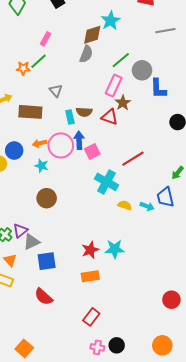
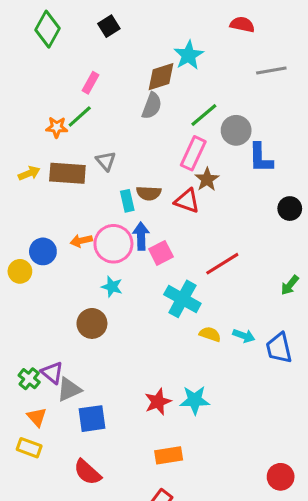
brown rectangle: (30, 112) -> (67, 173), moved
cyan star: (42, 166) -> (112, 287), moved
blue trapezoid: (165, 197) -> (279, 348), moved
purple triangle: (20, 231) -> (52, 373), turned -42
orange rectangle: (90, 276) -> (169, 455), moved

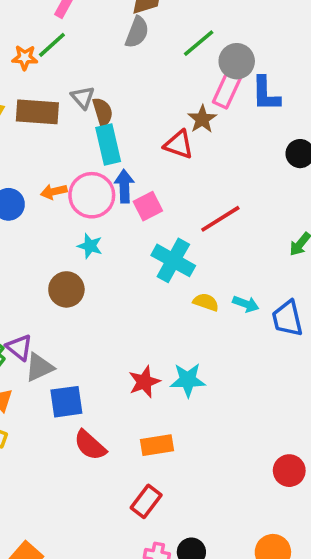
pink rectangle: (193, 153) -> (228, 88), moved
brown semicircle: (149, 193) -> (103, 112), moved, turned -110
cyan rectangle: (127, 201) -> (108, 145), size x1.5
red semicircle: (87, 472) -> (90, 445), moved

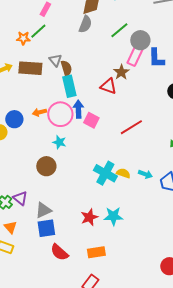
pink square: (148, 206) -> (91, 120), turned -35
cyan cross: (173, 260) -> (105, 173), moved
gray triangle: (39, 367) -> (43, 210), moved

